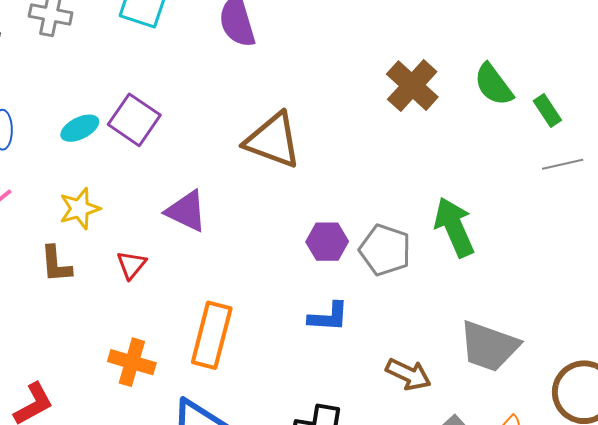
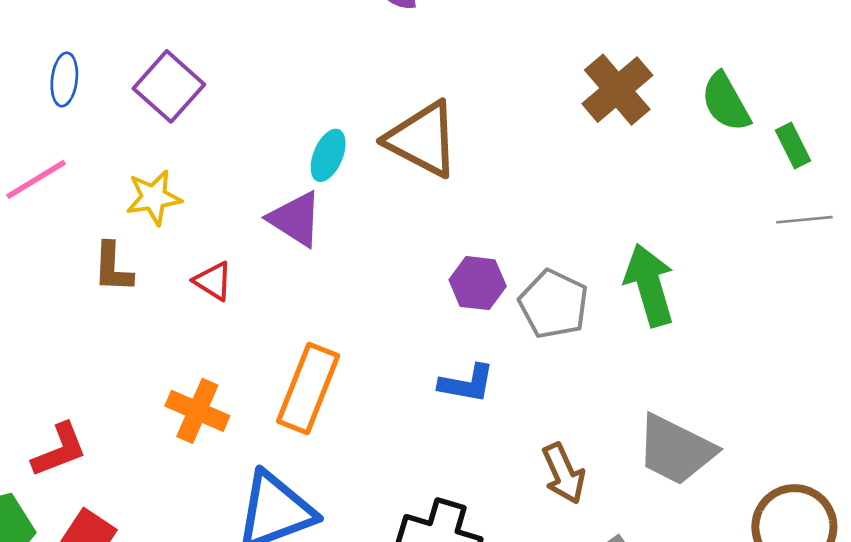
purple square: (134, 120) -> (169, 86), moved
cyan ellipse: (80, 128) -> (328, 155), moved, turned -48
red triangle: (131, 265) -> (213, 281), turned -44
brown arrow: (408, 374) -> (564, 473), turned 33

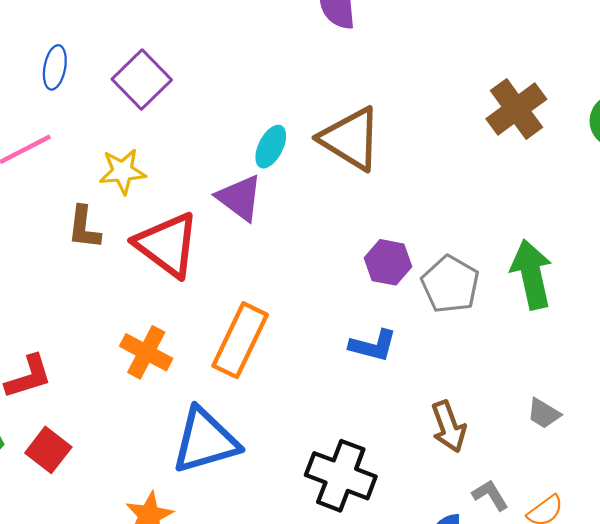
red triangle: (213, 281) -> (167, 245), size x2.0
gray trapezoid: (676, 450) -> (544, 413), size x0.5

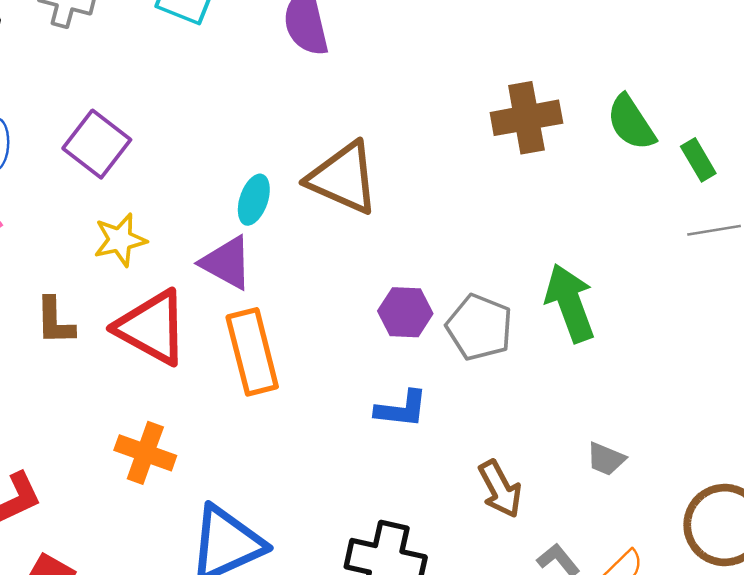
brown cross: (516, 109) -> (526, 118), turned 34
yellow star: (122, 171) -> (120, 240), moved
orange rectangle: (240, 340) -> (252, 352), moved, turned -32

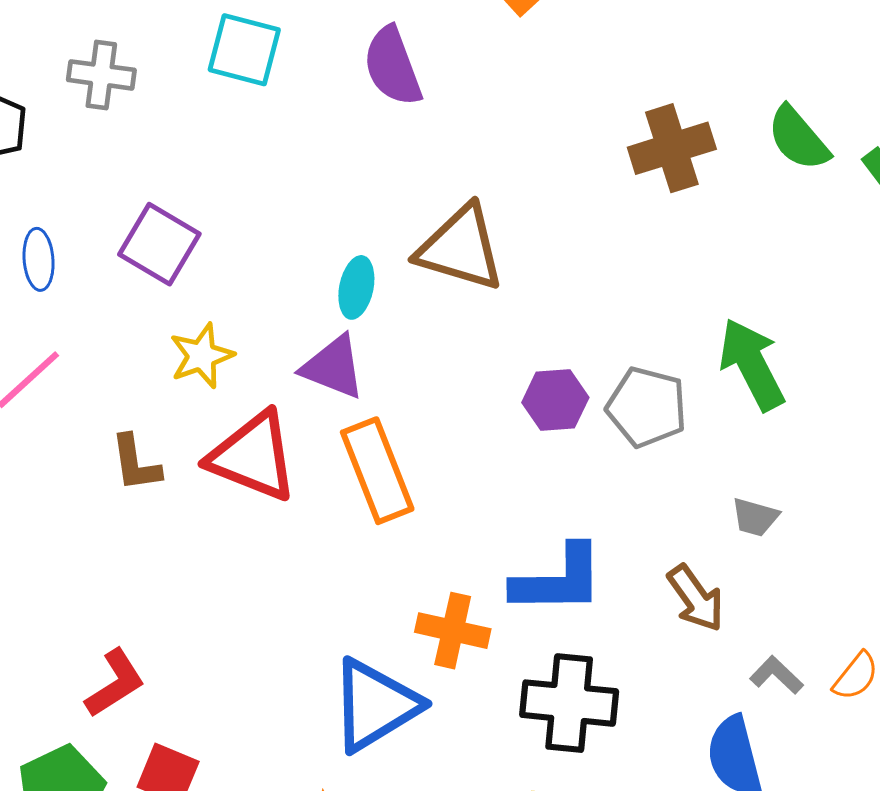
blue L-shape: (401, 409) -> (558, 580), moved, size x1.5
orange cross: (145, 453) -> (453, 631), moved
gray trapezoid: (606, 459) -> (755, 517), moved

